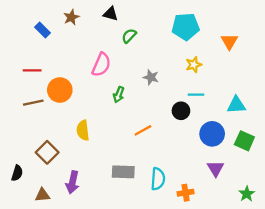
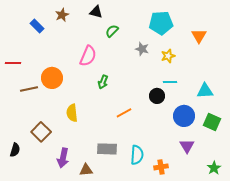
red line: (32, 70) -> (13, 63), moved
gray star: (151, 77) -> (142, 49), moved
brown triangle: (42, 195) -> (86, 170), moved

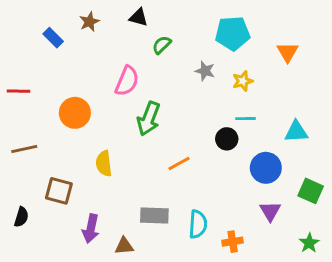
green arrow: (103, 82) -> (149, 119), size x1.6
brown line: (29, 89) -> (24, 149), moved
green square: (212, 122) -> (311, 191), moved
brown square: (41, 132) -> (59, 191), turned -30

